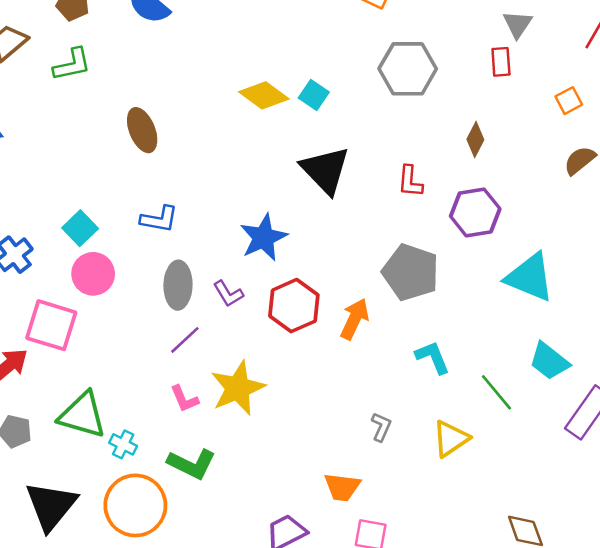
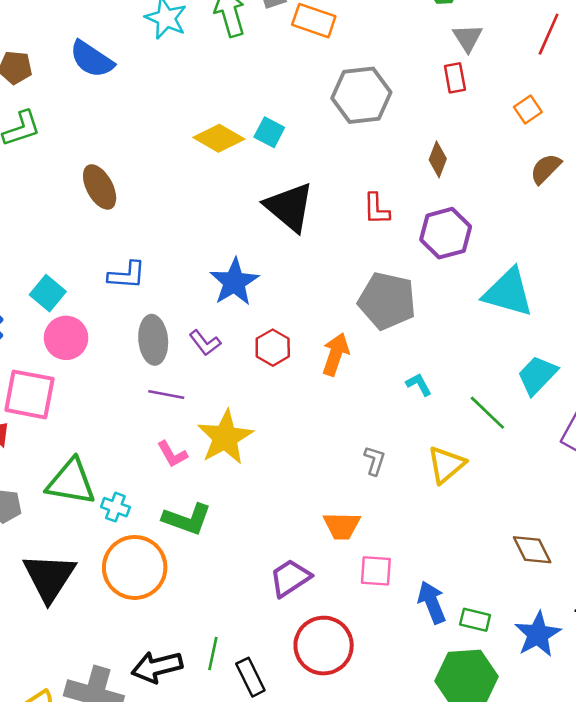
red hexagon: (294, 306) -> (273, 348), size x0.7
purple line: (185, 340) -> (166, 394), turned 60
cyan L-shape: (433, 357) -> (419, 384), size x0.7
cyan trapezoid: (549, 361) -> (537, 375), turned 102

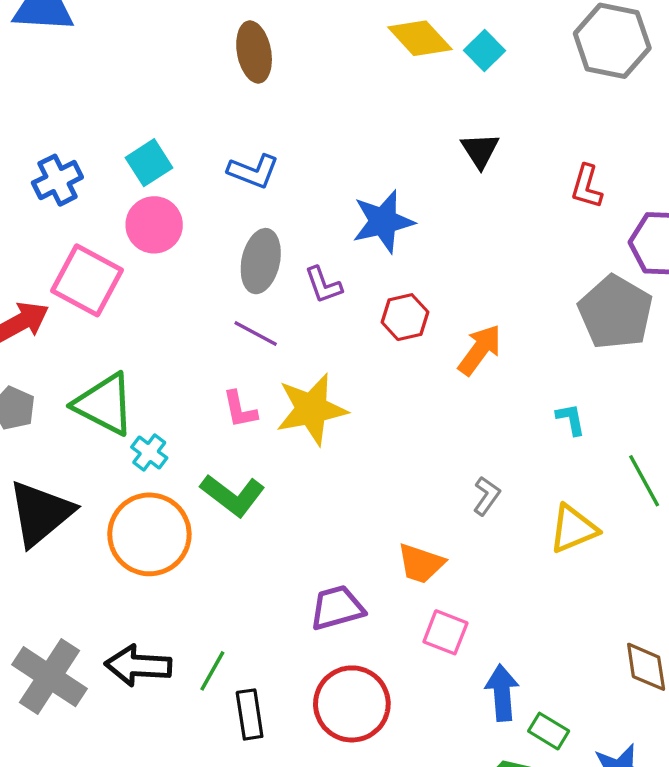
black triangle: (289, 207) -> (480, 150), size x0.6
gray pentagon: (387, 301) -> (615, 312), moved

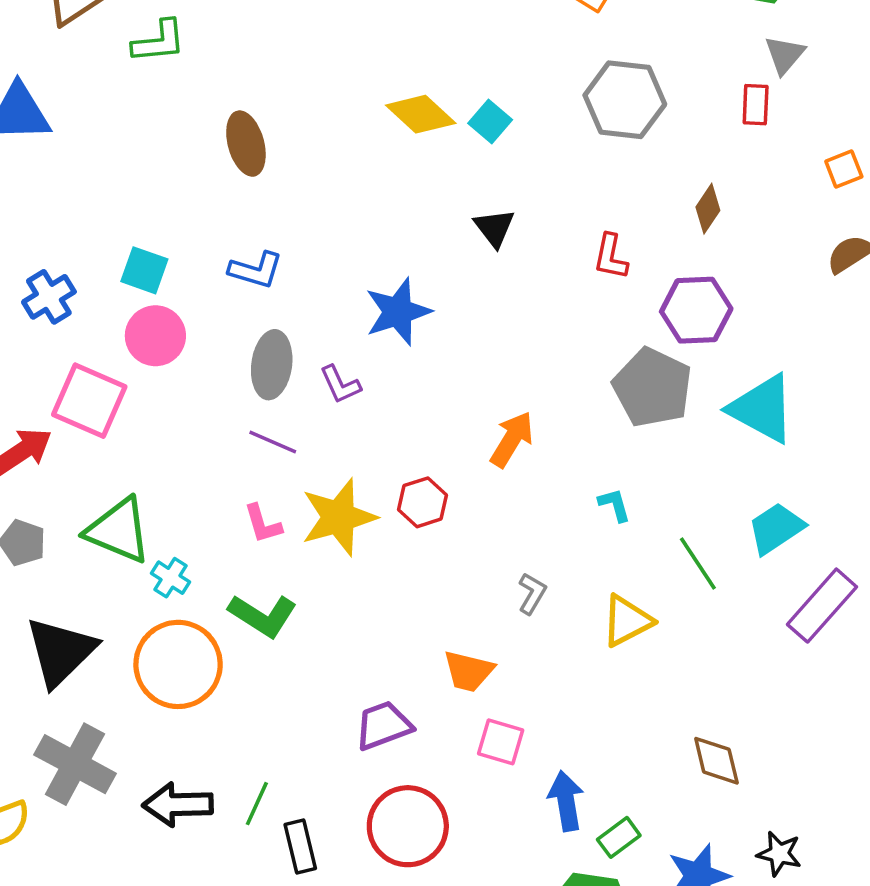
cyan square: (149, 163) -> (144, 270), turned -33
red hexagon: (405, 317) -> (422, 502), moved
gray cross: (49, 677) -> (75, 764), moved
green rectangle: (549, 731) -> (619, 837), turned -63

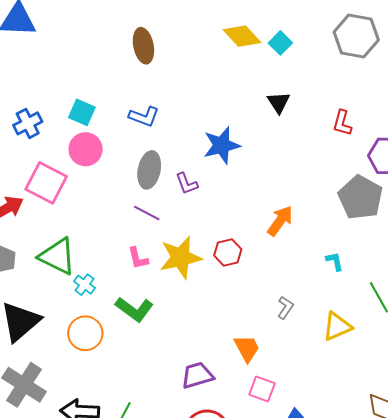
orange circle: (178, 664) -> (85, 333), size x0.7
orange trapezoid: (468, 671) -> (247, 348), turned -136

